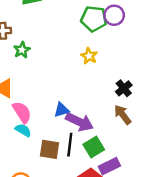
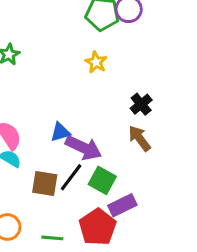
black line: (70, 145) -> (71, 177), turned 30
green square: (94, 147) -> (102, 180), turned -30

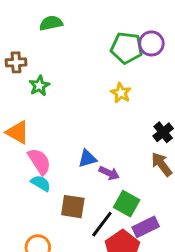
purple arrow: (84, 148) -> (109, 173), size x0.6
black line: (71, 177) -> (102, 224), moved

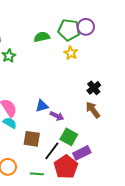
green semicircle: (51, 23) -> (42, 37), moved
yellow star: (121, 93) -> (71, 53), moved

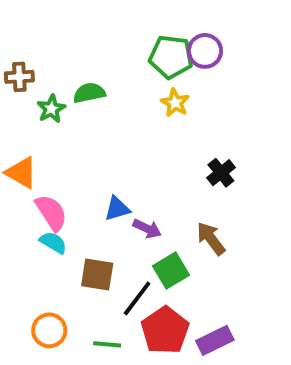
green semicircle: (42, 37) -> (89, 93), moved
brown arrow: (93, 110) -> (211, 239), moved
green square: (69, 137) -> (171, 271), turned 30
purple rectangle: (82, 153) -> (215, 340), moved

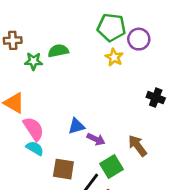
purple circle: (205, 51) -> (139, 39), moved
green star: (51, 109) -> (34, 61), turned 30
black cross: (221, 173) -> (156, 98), moved, turned -30

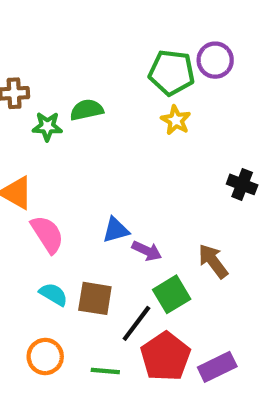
purple circle: (139, 39) -> (215, 60), moved
cyan semicircle: (35, 148) -> (53, 294), moved

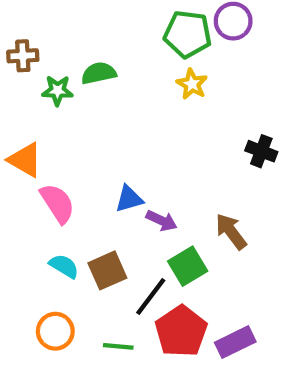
brown square: (95, 298) -> (107, 270), turned -33

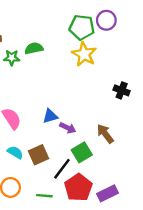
yellow star: (192, 84) -> (84, 54), size x1.5

